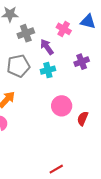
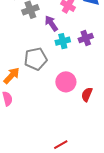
gray pentagon: (18, 66) -> (36, 59), moved
cyan cross: (48, 70) -> (63, 41), moved

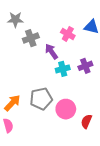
gray pentagon: (36, 59) -> (41, 99), moved

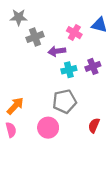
purple arrow: (51, 51) -> (57, 51), turned -63
gray pentagon: (41, 99) -> (64, 101), moved
pink circle: (66, 109) -> (48, 128), moved

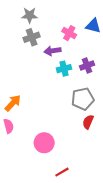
gray star: (19, 17) -> (30, 15), moved
gray pentagon: (64, 101) -> (83, 99), moved
pink circle: (48, 128) -> (44, 143), moved

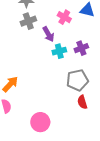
purple arrow: (52, 51) -> (48, 34), turned -112
red semicircle: (88, 122) -> (82, 102), turned -40

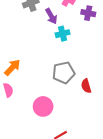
purple cross: (81, 48) -> (88, 13), moved, turned 32
gray pentagon: (77, 80) -> (64, 73), moved

